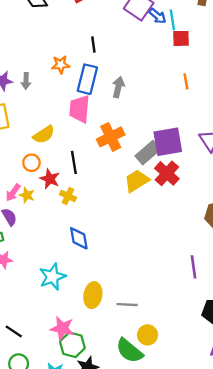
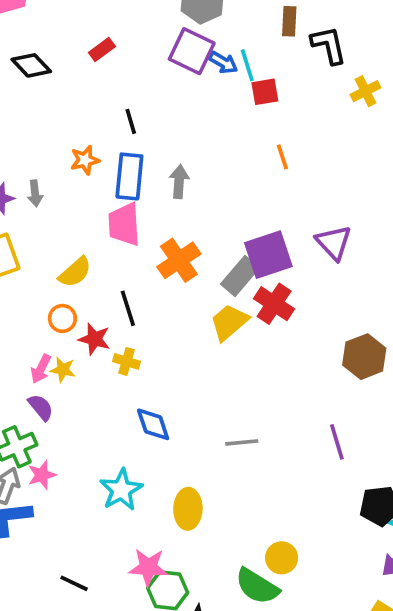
gray line: (127, 305) -> (242, 442), moved

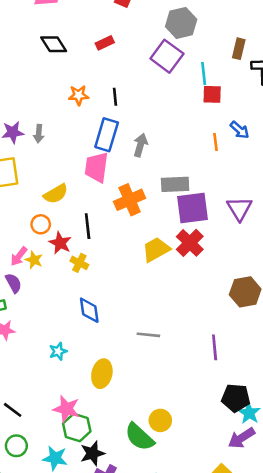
blue arrow: (223, 63) -> (240, 130), moved
orange star: (85, 160) -> (79, 95), moved
gray rectangle: (240, 276) -> (175, 184), moved, turned 36
cyan star: (121, 490) -> (58, 351), size x0.6

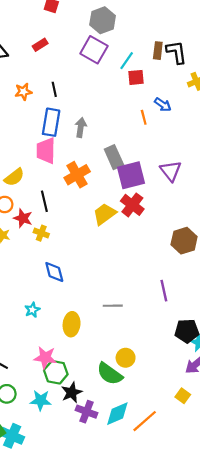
brown rectangle: (239, 49) -> (158, 51), moved
cyan line: (204, 73) -> (127, 61), turned 48
gray rectangle: (175, 184) -> (114, 157), turned 75
gray line: (148, 335) -> (113, 306), moved

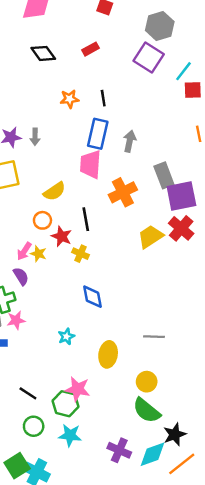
yellow circle: (126, 358) -> (147, 382), moved
green hexagon: (56, 372) -> (65, 404), moved
black star: (72, 392) -> (175, 434), moved

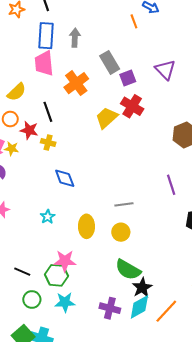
purple square: (181, 196) -> (128, 78), size x0.6
yellow circle: (147, 382) -> (121, 232), moved
black star: (175, 434) -> (142, 288), moved

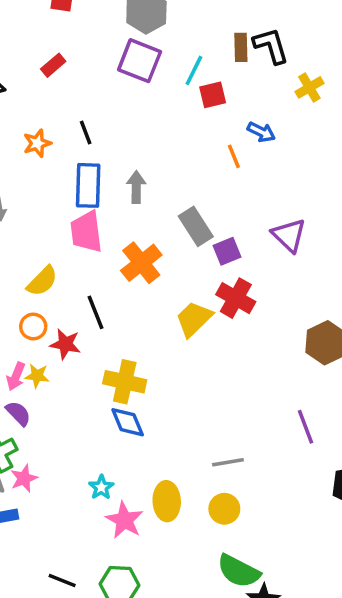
yellow cross: (48, 143) -> (125, 382), moved, size x1.6
pink star: (65, 261) -> (124, 520), moved, turned 30

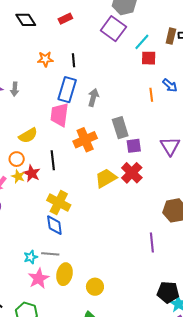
yellow star: (37, 376) -> (18, 176), moved
purple line: (305, 427) -> (152, 242), moved
gray line: (228, 462) -> (50, 254), moved

